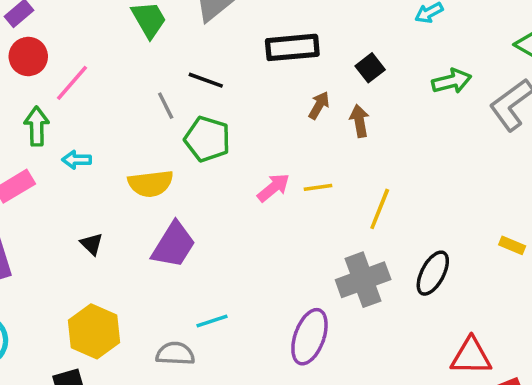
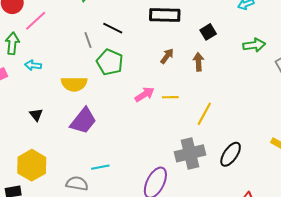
brown arrow: (319, 105) -> (167, 56), moved

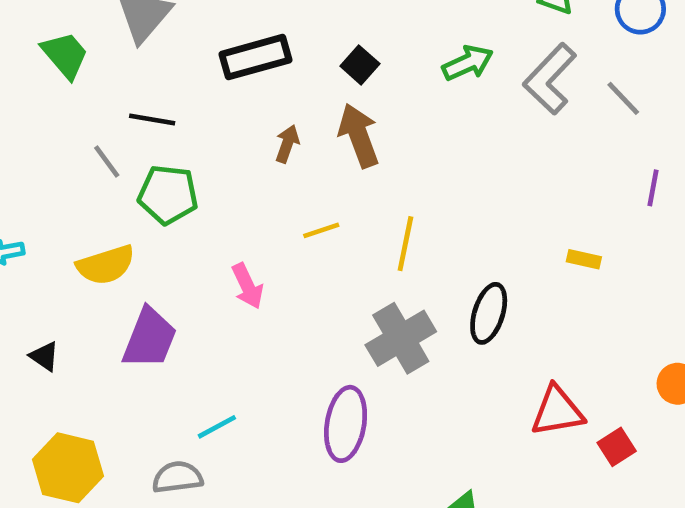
brown arrow: (198, 62) -> (359, 136), size x1.5
pink arrow: (145, 94) -> (247, 286), moved, turned 114

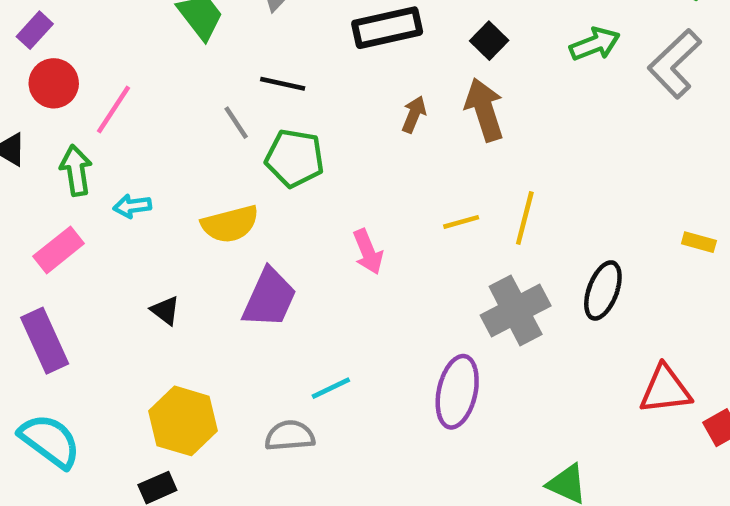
yellow line: (321, 230) -> (461, 222), moved

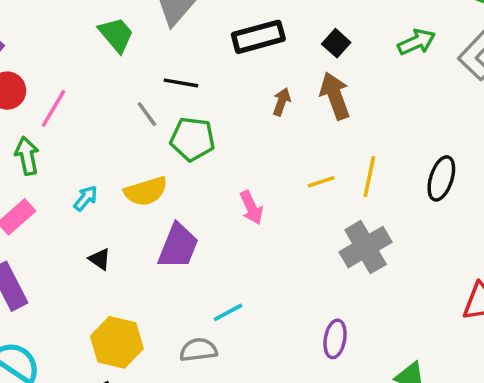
cyan arrow: (132, 206) -> (86, 198), moved, turned 140
black ellipse: (603, 290) -> (441, 178), moved
purple ellipse: (457, 392) -> (335, 339), moved, size x0.7

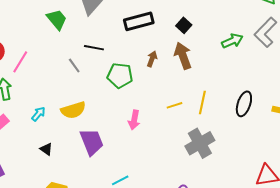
green arrow: (416, 42) -> (232, 41), moved
green pentagon: (193, 139) -> (120, 75), moved
pink arrow: (251, 208) -> (134, 120), turned 36
purple trapezoid: (178, 246) -> (92, 142), turned -44

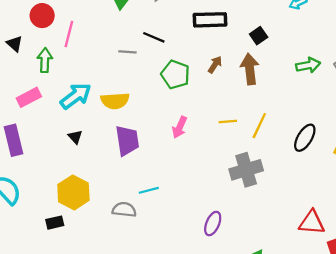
pink line: (20, 62) -> (69, 34), turned -30
gray line: (74, 66) -> (127, 52), turned -63
cyan arrow: (38, 114) -> (76, 96), size x1.8

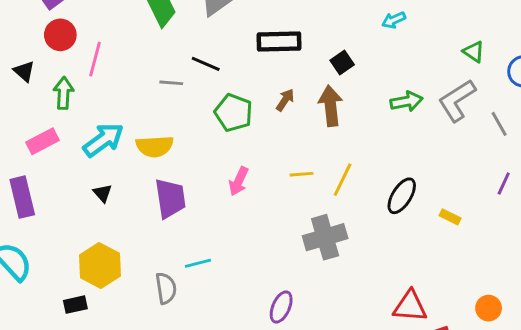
gray semicircle: (124, 210) -> (166, 288), turned 75

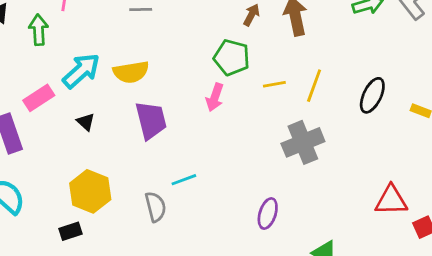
green pentagon: (234, 113) -> (232, 58), moved
pink rectangle: (42, 141) -> (39, 98), moved

